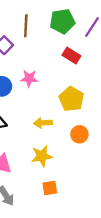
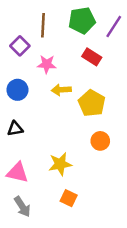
pink star: (29, 78) -> (47, 64), moved
yellow arrow: (43, 123) -> (61, 90), moved
orange square: (50, 188) -> (69, 198), turned 35

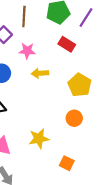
yellow pentagon: (92, 103) -> (80, 85), moved
orange square: (69, 198) -> (67, 163), moved

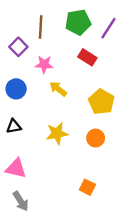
yellow arrow: (40, 73) -> (58, 89), turned 42
yellow star: (39, 139) -> (57, 133), moved

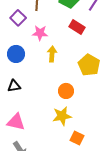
yellow arrow: (58, 89) -> (52, 54), turned 56
yellow star: (57, 133) -> (62, 116), moved
orange circle: (96, 138) -> (66, 91), moved

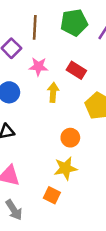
red rectangle: (77, 27) -> (76, 70), moved
orange square: (77, 138) -> (52, 195), moved

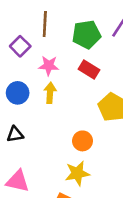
green pentagon: (74, 22) -> (86, 34), moved
yellow arrow: (53, 92) -> (50, 93), moved

